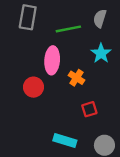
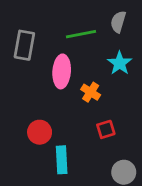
gray rectangle: (28, 17) -> (24, 45), moved
red circle: (34, 87) -> (40, 132), moved
cyan rectangle: (65, 141) -> (62, 160), moved, turned 70

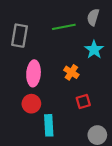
pink ellipse: (62, 71) -> (34, 73), moved

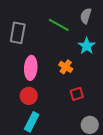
green line: (64, 27) -> (59, 25), turned 40
cyan rectangle: (49, 125) -> (32, 122), moved, turned 30

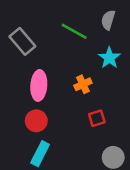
gray rectangle: (18, 33) -> (22, 41), turned -50
orange cross: (66, 67) -> (83, 84), turned 32

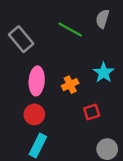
cyan star: (109, 58) -> (104, 73), moved
orange cross: (83, 84) -> (70, 85), moved

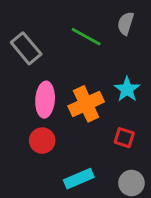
orange cross: (70, 85) -> (86, 104), size x1.6
red square: (92, 112) -> (124, 138), moved, turned 35
cyan rectangle: (38, 146) -> (79, 179), moved, turned 40

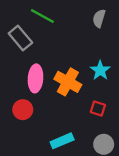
green line: (86, 37) -> (42, 16), moved
orange cross: (86, 104) -> (68, 82), turned -36
red circle: (42, 141) -> (23, 110), moved

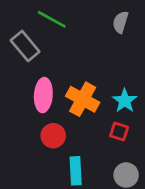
cyan star: (100, 70) -> (125, 101), moved
red circle: (23, 110) -> (53, 136), moved
cyan rectangle: (62, 141) -> (76, 171), turned -70

